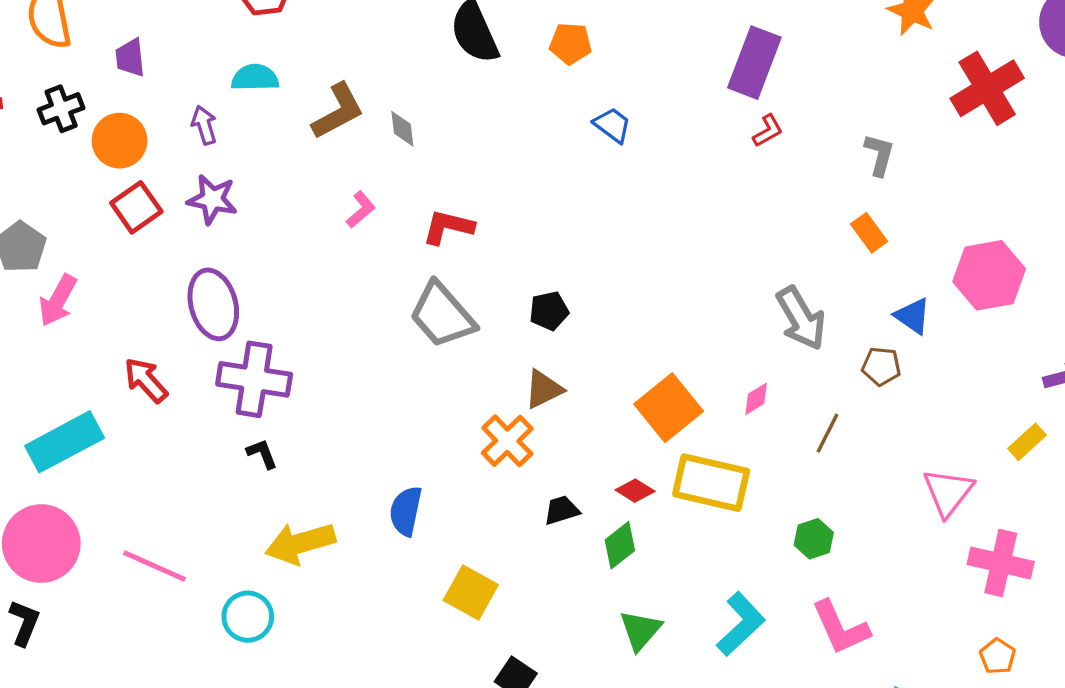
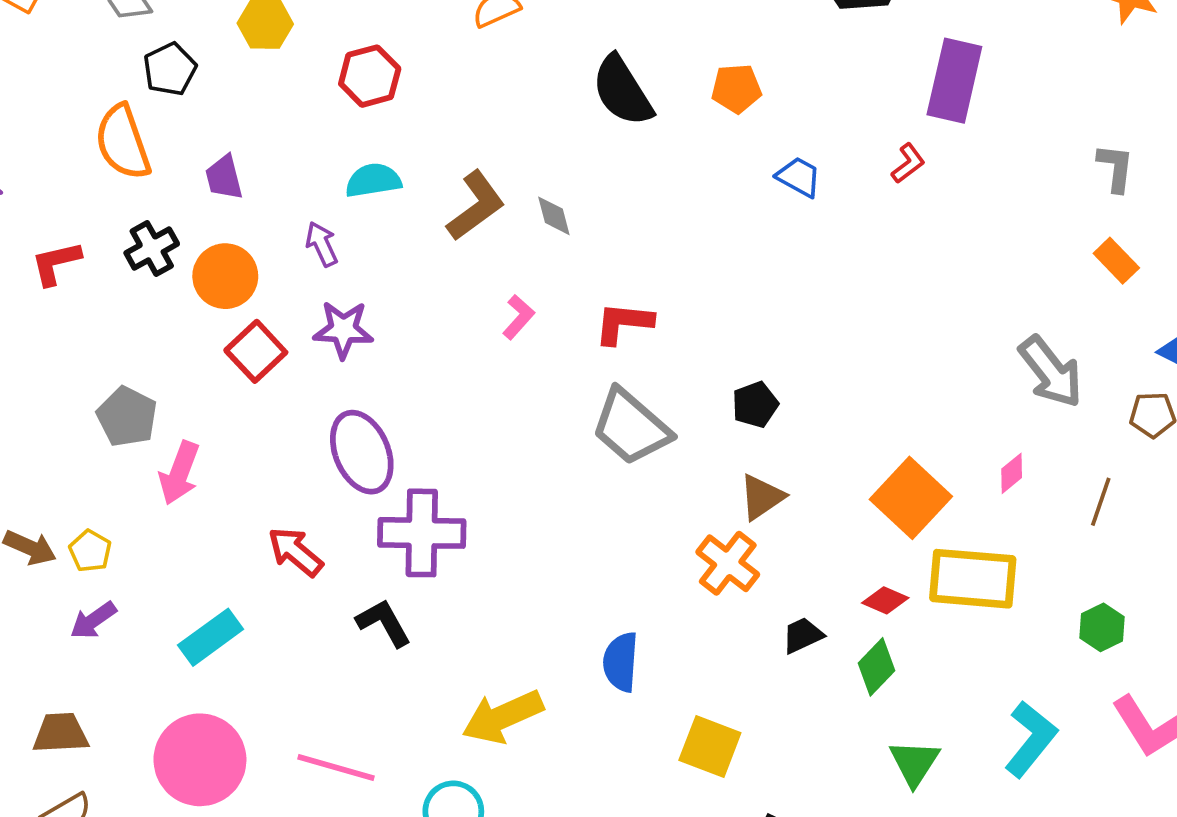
red L-shape: (768, 131) -> (908, 163), moved
cyan rectangle: (65, 442) -> (211, 637), size x0.7
black L-shape: (262, 454) -> (384, 623), moved, size x1.4

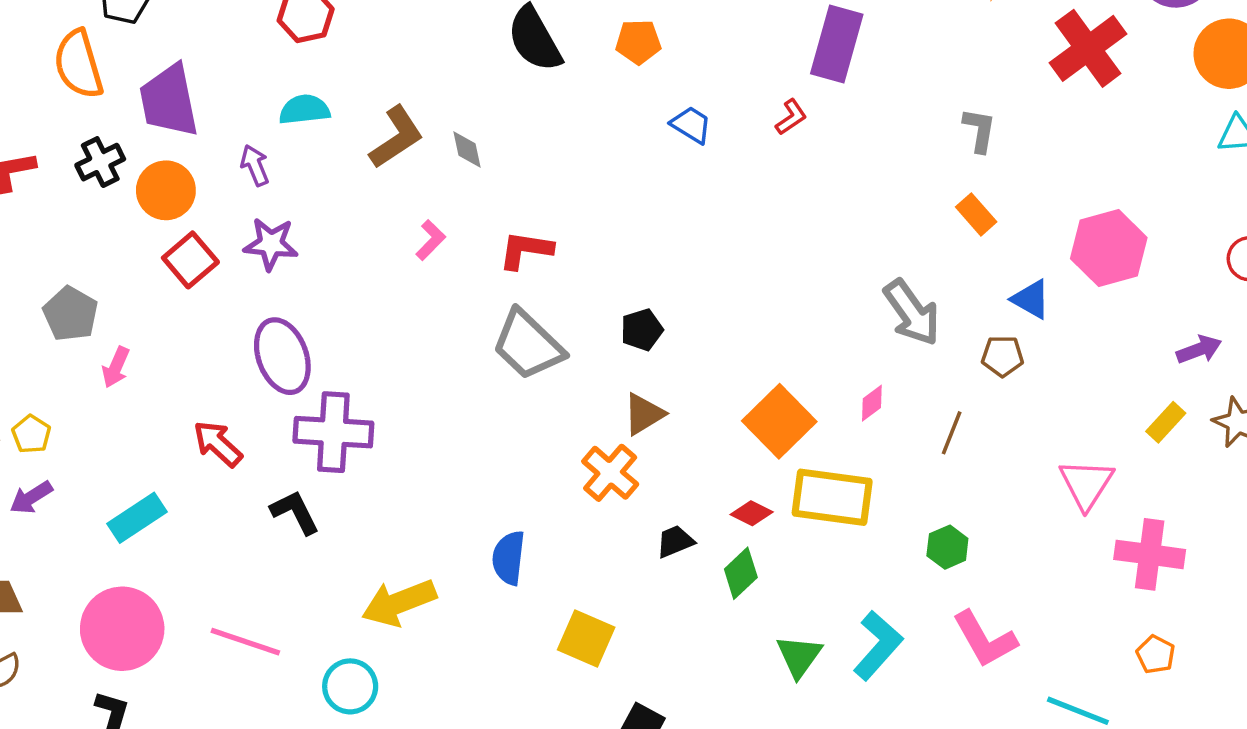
purple trapezoid: (224, 177) -> (169, 101), size x1.8
pink arrow: (179, 473) -> (116, 367), size x0.7
green triangle: (914, 763) -> (799, 656), moved

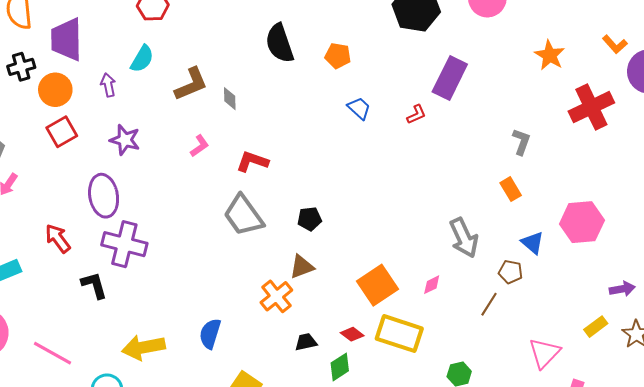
cyan semicircle: (304, 110) -> (142, 59), turned 116
purple star: (271, 244) -> (125, 140), moved
brown line: (952, 433) -> (489, 304), moved

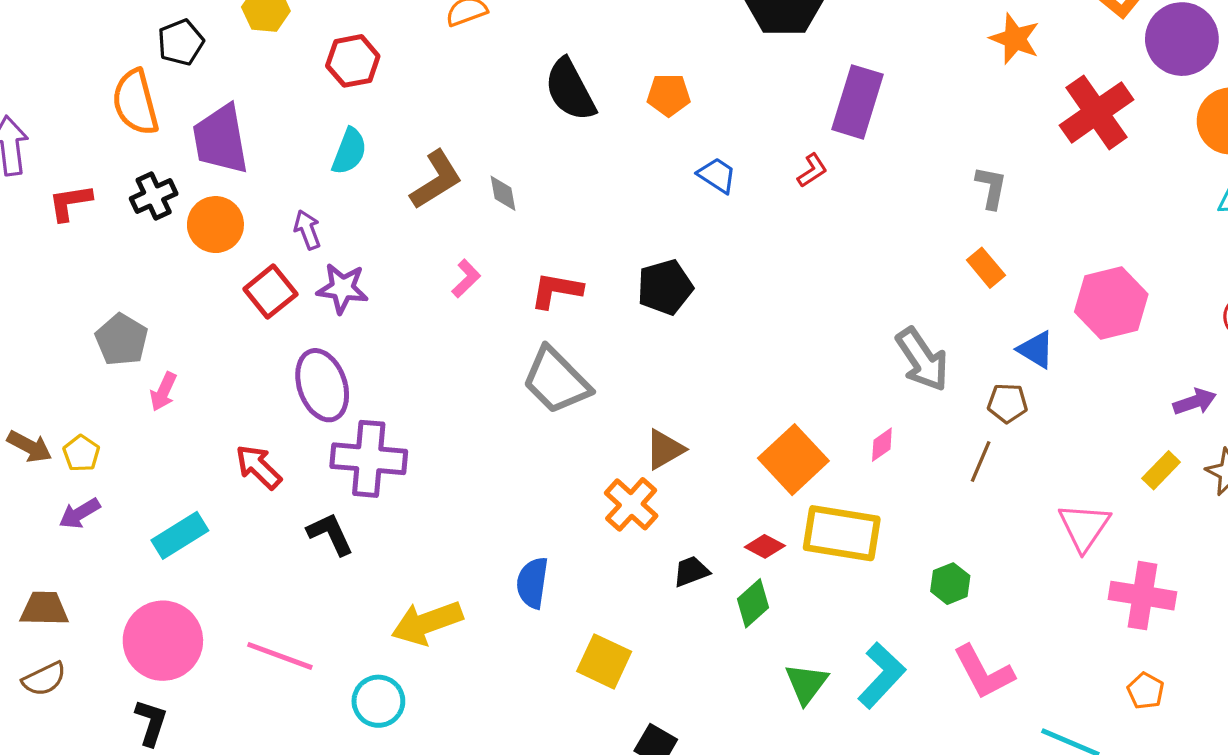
purple arrow: (108, 85) -> (307, 230), moved
red square: (62, 132) -> (270, 292), moved
black pentagon: (309, 219) -> (665, 287), moved, size x1.4

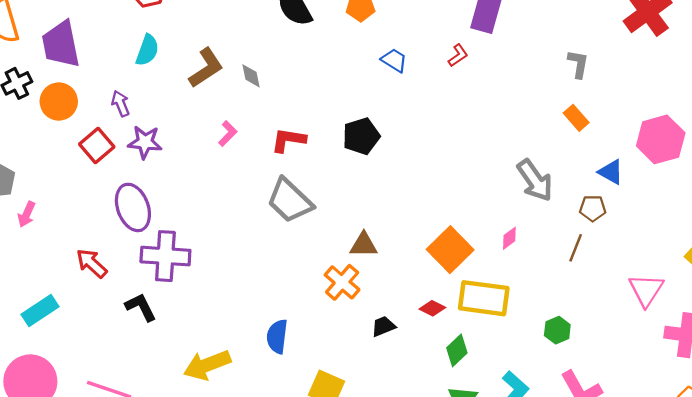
brown triangle: (665, 449) -> (364, 245), turned 32
green diamond: (753, 603) -> (457, 350), moved

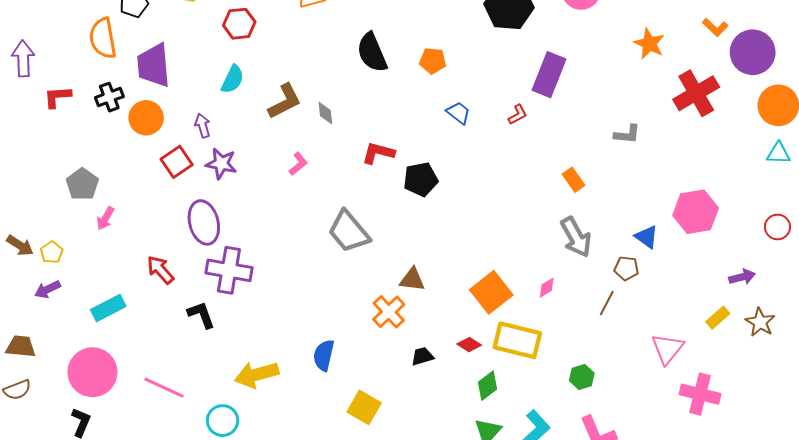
gray L-shape: (578, 64) -> (627, 134), turned 80
orange rectangle: (576, 118) -> (573, 180), moved
red L-shape: (288, 140) -> (378, 153), moved

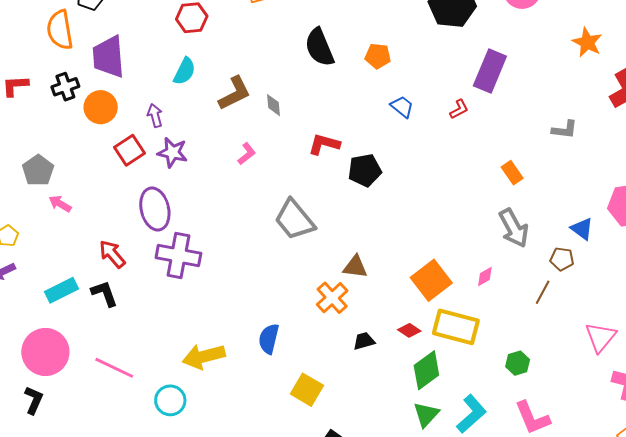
pink arrow: (105, 218) -> (60, 204), turned 90
black L-shape: (201, 315) -> (104, 293), moved
green diamond: (488, 386) -> (426, 370), size x1.4

